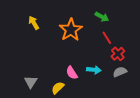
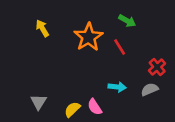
red line: (107, 38) -> (120, 47), moved
red cross: (118, 54) -> (157, 67), moved
pink semicircle: (72, 73) -> (95, 107), moved

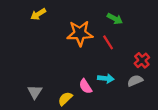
yellow arrow: (42, 28) -> (38, 14), moved, turned -91
orange star: (88, 37) -> (80, 33), turned 30
pink semicircle: (95, 107) -> (86, 86), moved

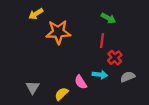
orange star: (80, 33) -> (58, 32), moved
red line: (108, 42) -> (102, 41), turned 40
red cross: (142, 60) -> (115, 58), moved

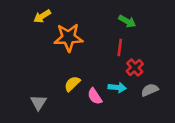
yellow semicircle: (61, 94) -> (72, 84), moved

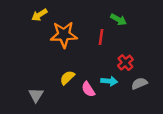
red line: (120, 47) -> (101, 37), moved

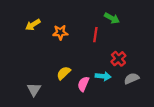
yellow arrow: (39, 15) -> (33, 25), moved
orange star: (64, 35) -> (60, 32), size x0.6
pink semicircle: (88, 89) -> (83, 84), turned 56

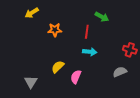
yellow arrow: (33, 25) -> (32, 13), moved
red cross: (118, 59) -> (130, 50), moved, turned -32
cyan arrow: (103, 76) -> (90, 52), moved

